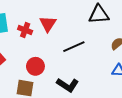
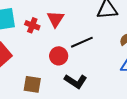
red circle: (35, 66) -> (59, 56), moved

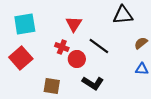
red cross: (32, 25) -> (62, 47), moved
black line: (82, 42) -> (99, 46), turned 60

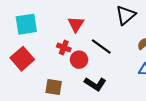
black triangle: (123, 15) -> (126, 15), turned -35

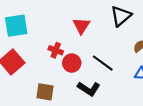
red triangle: (76, 24) -> (81, 26), moved
black line: (101, 46) -> (103, 63), moved

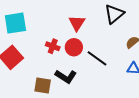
red circle: (72, 63) -> (74, 47), moved
black L-shape: (89, 89) -> (66, 76), moved

